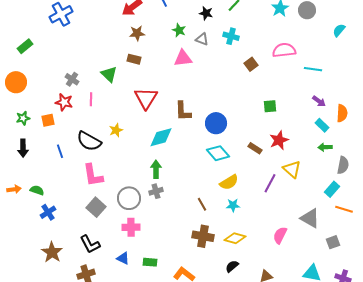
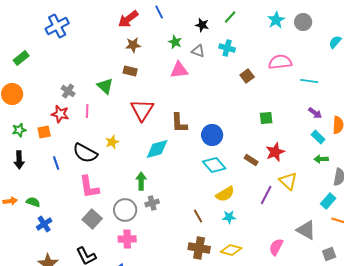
green arrow: (156, 169) -> (141, 181), moved

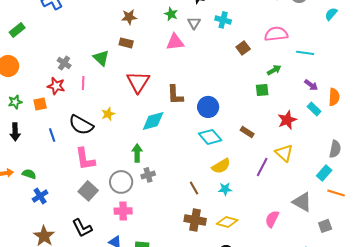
gray triangle: (198, 51) -> (194, 23), turned 40
red star: (275, 152) -> (287, 120), moved
green arrow: (321, 159) -> (274, 70), moved, turned 152

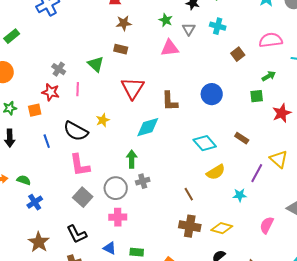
blue circle: (208, 107) -> (212, 94), moved
red star: (287, 120) -> (282, 113), moved
cyan star: (225, 189) -> (240, 195), moved

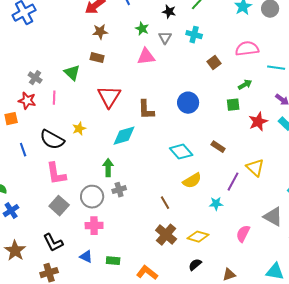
brown cross: (190, 226) -> (166, 235), turned 30

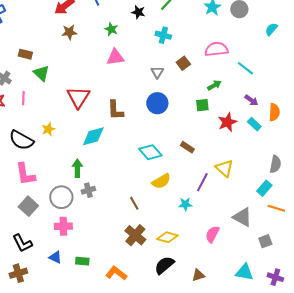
gray triangle: (165, 38) -> (157, 72), moved
brown rectangle: (97, 58) -> (25, 54), moved
cyan line: (276, 68) -> (245, 68), turned 30
black semicircle: (195, 265) -> (164, 265), size x1.5

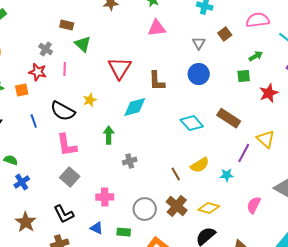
brown rectangle: (187, 147) -> (229, 118), size x1.6
green arrow: (77, 168) -> (109, 135), moved
yellow semicircle: (161, 181) -> (200, 165), moved
gray circle: (61, 197) -> (145, 209), moved

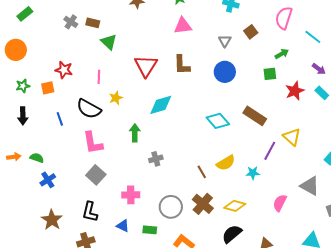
pink semicircle: (258, 20) -> (284, 18), turned -65
gray cross: (46, 49) -> (71, 22), moved
pink line: (65, 69) -> (99, 77), moved
brown L-shape: (157, 81) -> (182, 65), moved
black L-shape: (64, 214) -> (90, 212), turned 40

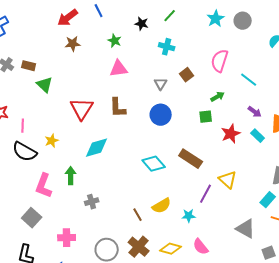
pink line: (99, 77) -> (23, 126), moved
pink L-shape: (93, 143) -> (44, 186), moved, turned 30
pink semicircle: (280, 203) -> (201, 247), moved, turned -66

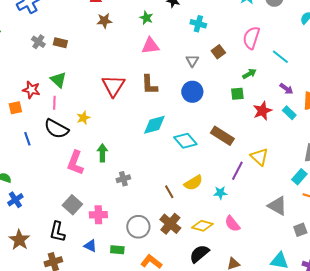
green triangle: (45, 85) -> (58, 80), moved
cyan diamond: (97, 148) -> (154, 125), moved
gray square: (32, 218) -> (72, 205), moved

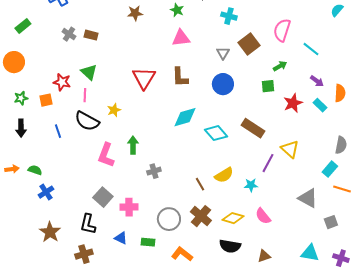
brown square: (218, 52) -> (249, 44), size x1.5
black semicircle: (199, 254) -> (230, 246), turned -130

